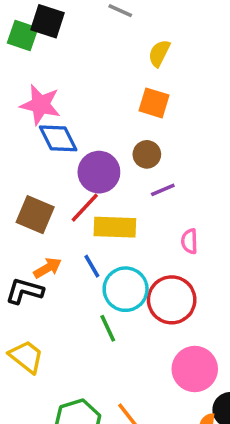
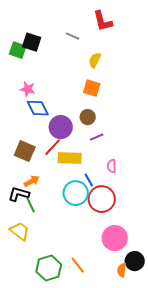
pink star: (40, 105) -> (28, 89), size x0.7
blue line: (92, 266) -> (89, 180), moved
green line: (108, 328) -> (31, 205), moved

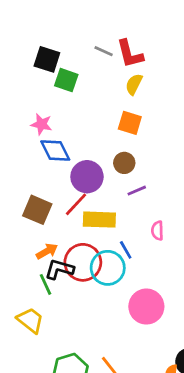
red L-shape: (103, 21) -> (130, 54), moved
green square: (18, 50) -> (66, 80), moved
black L-shape: (19, 194) -> (59, 269), moved
red circle: (102, 199) -> (83, 262), moved
pink circle: (115, 238) -> (146, 307), moved

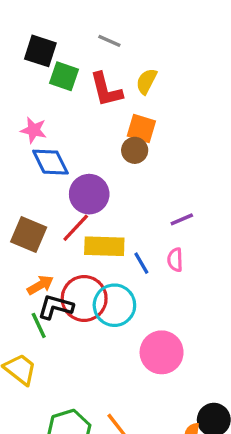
red L-shape: (130, 54) -> (106, 90), moved
brown circle: (124, 163) -> (135, 150), moved
purple line: (137, 191) -> (182, 219), moved
blue line: (126, 250) -> (141, 263), moved

